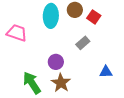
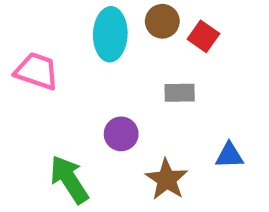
gray rectangle: (83, 43) -> (180, 93), turned 40
brown star: (61, 83) -> (167, 179), moved

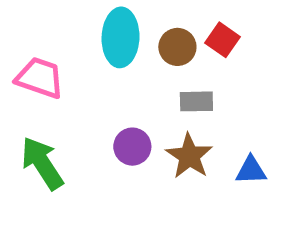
brown circle: (162, 21) -> (177, 47), moved
green arrow: (69, 179) -> (42, 163), moved
brown star: (167, 179) -> (189, 156), moved

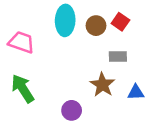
gray rectangle: (196, 101) -> (118, 56), moved
purple circle: (132, 147) -> (72, 110), moved

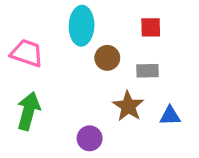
red square: (120, 22) -> (151, 27), turned -36
brown circle: (96, 26) -> (107, 58), moved
green arrow: (23, 89) -> (28, 111), turned 48

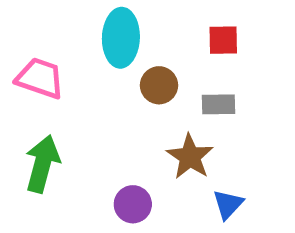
blue triangle: (170, 116) -> (228, 204), moved, turned -45

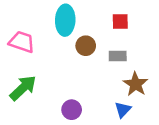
brown star: (190, 157) -> (136, 84), moved
green arrow: (42, 164) -> (23, 88), turned 32

